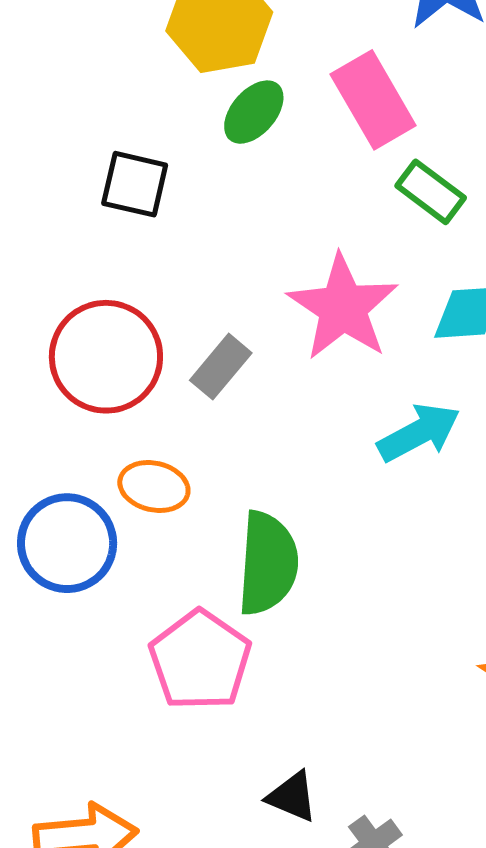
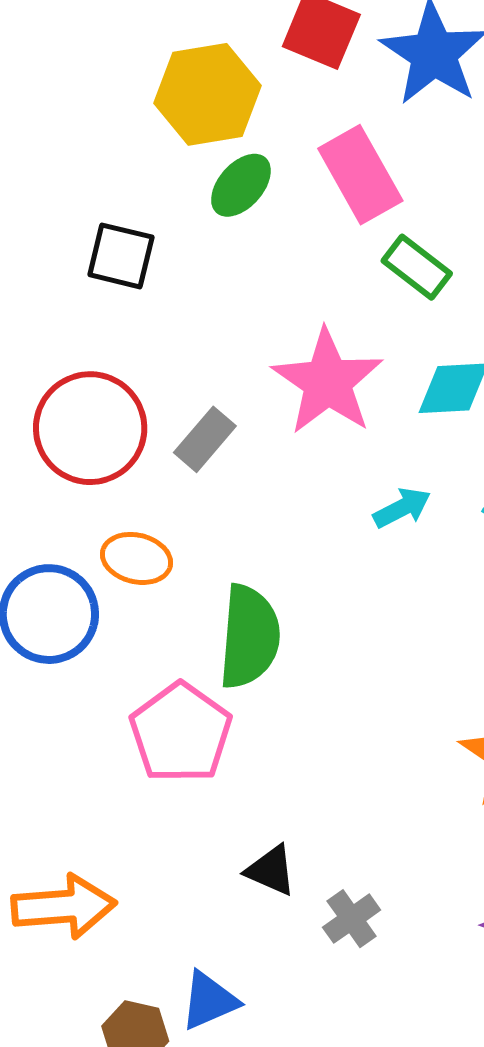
cyan arrow: (419, 433) -> (402, 508), size x0.7

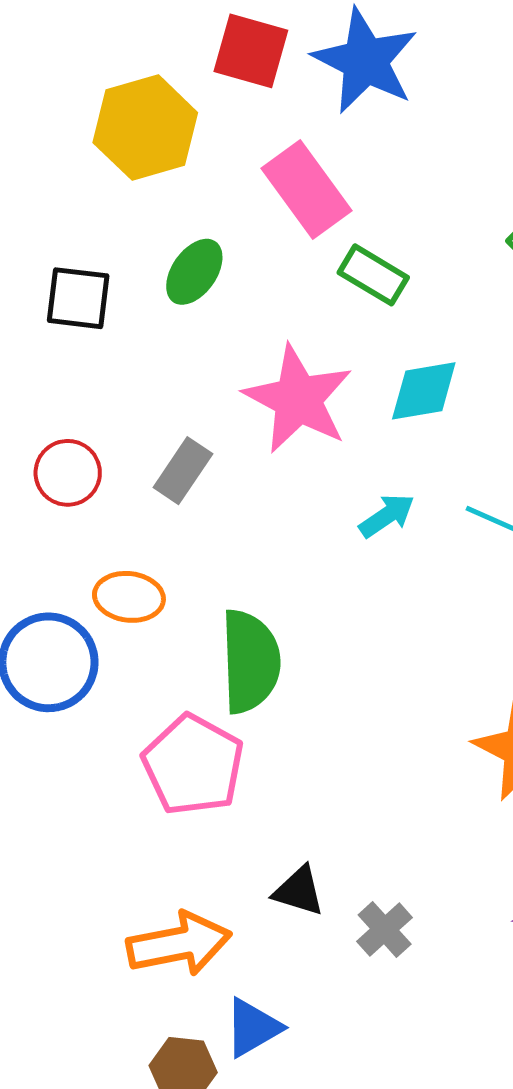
green ellipse: (241, 185) -> (194, 272), moved
red circle: (90, 428) -> (68, 473), size x0.6
orange arrow: (64, 907) -> (179, 944), moved

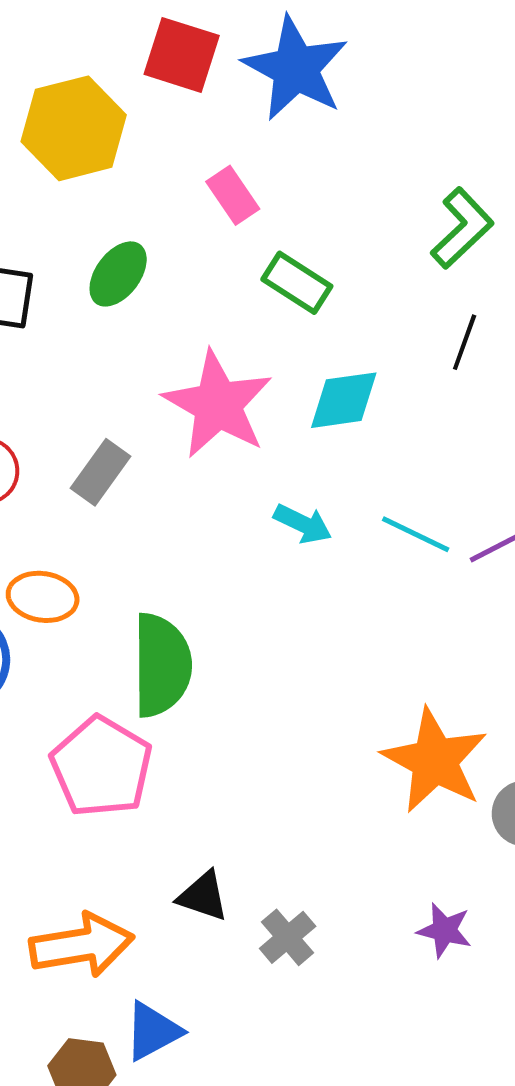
pink rectangle: (306, 190) -> (233, 195), size x0.6
cyan arrow: (387, 516) -> (303, 524), turned 58

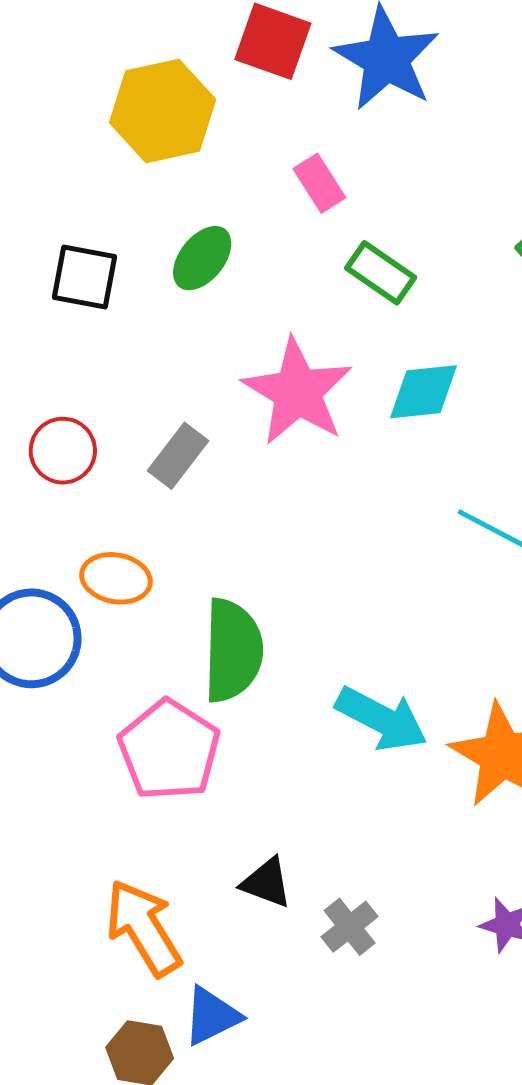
cyan arrow: (303, 524) -> (381, 719), moved, size x1.6
orange arrow: (82, 945) -> (144, 928), turned -114

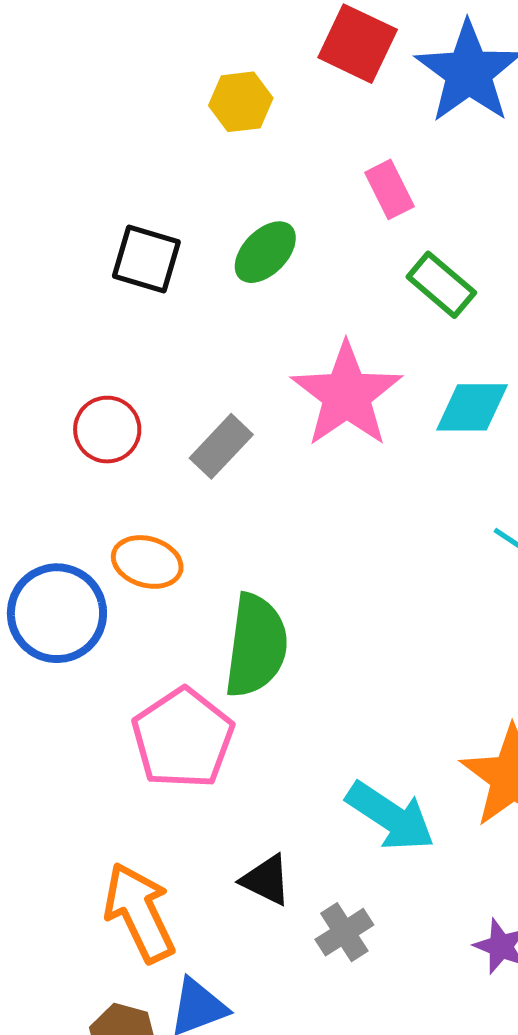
yellow hexagon: (163, 111) -> (241, 102), size x0.6
cyan arrow: (381, 719) -> (390, 816), moved

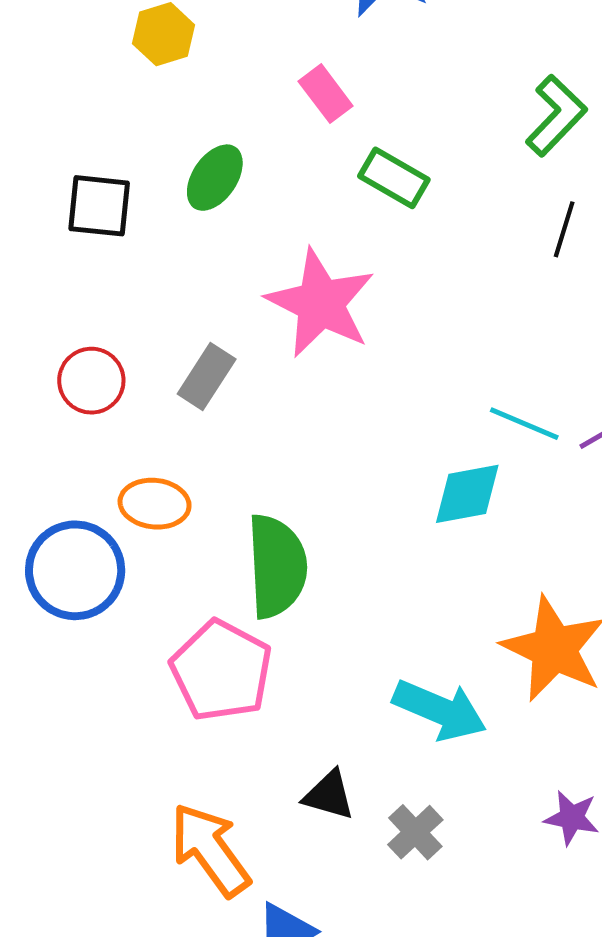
cyan diamond: (472, 407) -> (467, 494), moved

